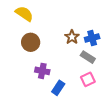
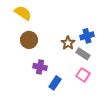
brown star: (72, 37) -> (68, 43), moved
pink square: (88, 79) -> (83, 75), turned -32

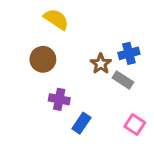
yellow semicircle: (23, 13) -> (56, 19), moved
pink square: (83, 75) -> (135, 125), moved

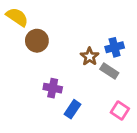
yellow semicircle: (56, 19) -> (17, 17), moved
brown circle: (43, 59) -> (37, 41), moved

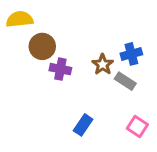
yellow semicircle: (17, 17) -> (20, 19), turned -40
purple cross: (53, 88) -> (60, 69), moved

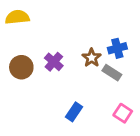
brown circle: (42, 46) -> (21, 67), moved
purple cross: (60, 69) -> (54, 62), turned 30

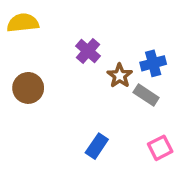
purple cross: (54, 62) -> (88, 51), moved
pink square: (123, 113) -> (160, 148), turned 30

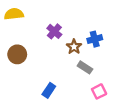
gray rectangle: (146, 95) -> (85, 67), moved
blue rectangle: (97, 146) -> (49, 90), moved

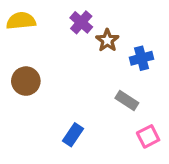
purple cross: (54, 31) -> (81, 22), moved
brown star: (74, 47) -> (107, 40), moved

